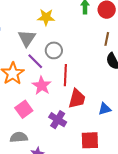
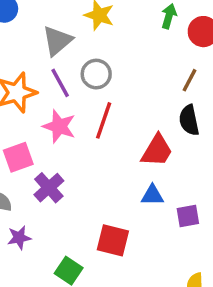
pink star: (42, 86) -> (59, 126), turned -30
red trapezoid: (77, 99) -> (157, 151), moved
purple cross: (58, 120) -> (49, 188), moved

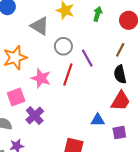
green arrow: (169, 16) -> (98, 14), moved
gray triangle: (57, 41) -> (40, 26), turned -48
purple line: (60, 83) -> (87, 58), moved
red trapezoid: (157, 151) -> (121, 101), moved

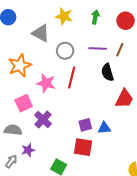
purple line: (87, 58) -> (98, 49), moved, turned -54
black semicircle: (120, 74) -> (107, 72), moved
blue triangle: (98, 120) -> (104, 128), moved
purple square: (119, 133) -> (85, 125), moved

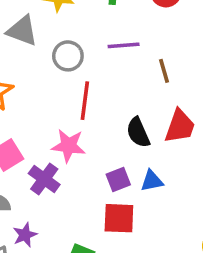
brown line: (120, 50) -> (164, 71), moved, turned -32
black semicircle: (107, 72) -> (138, 132), moved
pink star: (46, 83) -> (68, 146), moved

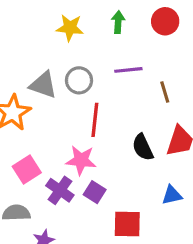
gray triangle: (22, 31) -> (43, 85), moved
purple square: (118, 180) -> (95, 192), moved, turned -35
blue triangle: (152, 181) -> (172, 195), moved

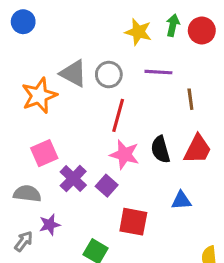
green arrow: (118, 22) -> (173, 25), moved
yellow star: (70, 28) -> (138, 32), moved
pink star: (81, 160) -> (124, 155), moved

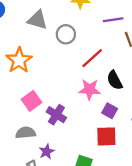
purple line: (158, 72) -> (113, 20), moved
gray triangle: (73, 73) -> (37, 20), moved
red line: (118, 115) -> (92, 58), moved, turned 45
purple square: (107, 186) -> (110, 111), moved

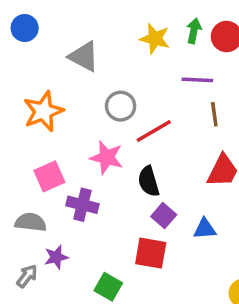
gray circle: (66, 34) -> (121, 106), moved
black semicircle: (115, 80) -> (149, 181), moved
pink star: (90, 89) -> (107, 158), moved
purple cross: (56, 115) -> (82, 205), turned -30

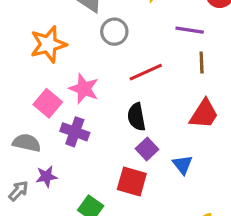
gray circle: (121, 106) -> (114, 32), moved
pink star: (107, 158) -> (84, 89), moved
pink square: (49, 176) -> (48, 103), turned -32
blue triangle: (205, 229) -> (183, 165), turned 50

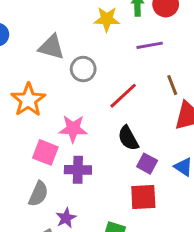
brown line: (202, 63) -> (172, 85), moved
gray semicircle: (27, 143) -> (38, 194), turned 120

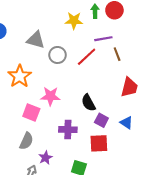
brown line: (172, 85) -> (117, 54), moved
red line: (123, 96) -> (87, 57), moved
purple cross: (78, 170) -> (68, 130), moved

